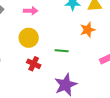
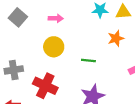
red cross: (34, 64) -> (45, 86), moved, size x1.6

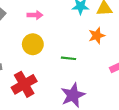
red cross: (45, 86) -> (24, 84), turned 35

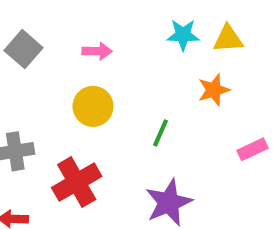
green line: (69, 58) -> (161, 133), turned -72

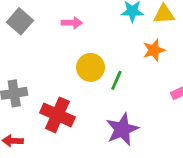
yellow circle: (93, 106) -> (91, 67), moved
red cross: (77, 182) -> (57, 115), turned -36

